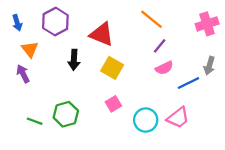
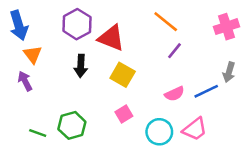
purple hexagon: (55, 22) -> (77, 24), moved
blue arrow: (17, 23) -> (19, 25), size x1.6
pink semicircle: (164, 68) -> (175, 94), moved

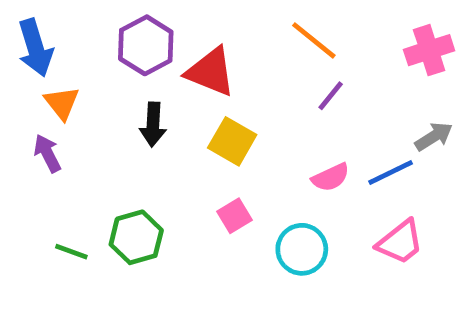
gray arrow: (229, 72) -> (434, 137), turned -138
pink trapezoid: (195, 129) -> (400, 242), moved

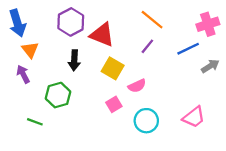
purple line: (331, 96) -> (147, 46), moved
blue line: (391, 173) -> (188, 49), moved
pink semicircle: (331, 177) -> (137, 86), moved
green hexagon: (136, 237) -> (58, 95), moved

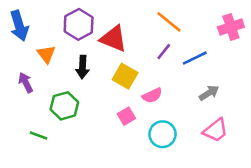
blue line: (188, 49) -> (195, 58), moved
orange triangle: (30, 50) -> (46, 54), moved
gray arrow: (210, 66) -> (209, 93), moved

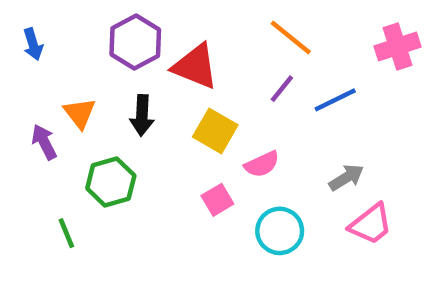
blue arrow: (19, 26) -> (33, 44), size x0.6
orange triangle: (46, 54) -> (80, 113), moved
gray arrow: (209, 93) -> (346, 178), moved
green line: (39, 135) -> (66, 233), turned 48

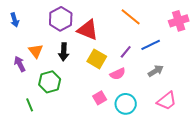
purple line: (282, 89) -> (126, 52), moved
gray arrow: (346, 178) -> (156, 71), moved
pink square: (217, 200) -> (100, 98), moved

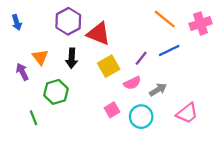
orange line: (131, 17) -> (165, 19), moved
yellow square: (97, 59) -> (109, 66), turned 30
gray arrow: (156, 71) -> (158, 90), moved

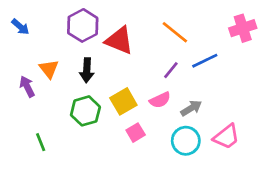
orange line: (165, 19) -> (175, 32), moved
blue arrow: (17, 22) -> (20, 27), turned -32
yellow square: (109, 66) -> (123, 101), moved
green hexagon: (56, 92) -> (85, 111), moved
cyan circle: (141, 117) -> (186, 141), moved

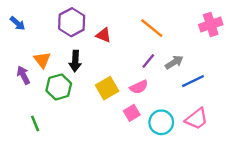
red triangle: (119, 40) -> (103, 35), size x0.6
blue line: (205, 61) -> (193, 81), moved
gray arrow: (191, 108) -> (174, 62), moved
green hexagon: (85, 111) -> (59, 87), moved
pink square: (136, 133) -> (132, 113), moved

